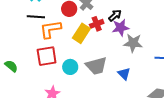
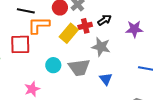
purple star: (121, 28) -> (134, 29), moved
gray star: (133, 43) -> (101, 47), moved
red square: (47, 56) -> (20, 44), moved

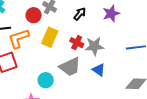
red cross: (85, 26) -> (77, 43), moved, turned -32
gray star: (101, 47) -> (94, 46), moved
cyan circle: (53, 65) -> (46, 80), moved

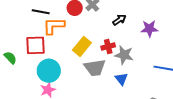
yellow rectangle: (50, 37) -> (82, 46), moved
red cross: (77, 43) -> (108, 46), turned 32
cyan circle: (46, 80) -> (49, 71), moved, size x1.5

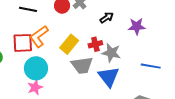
orange L-shape: (54, 26) -> (39, 36), moved, turned -35
blue triangle: (121, 79) -> (109, 77), size x1.6

